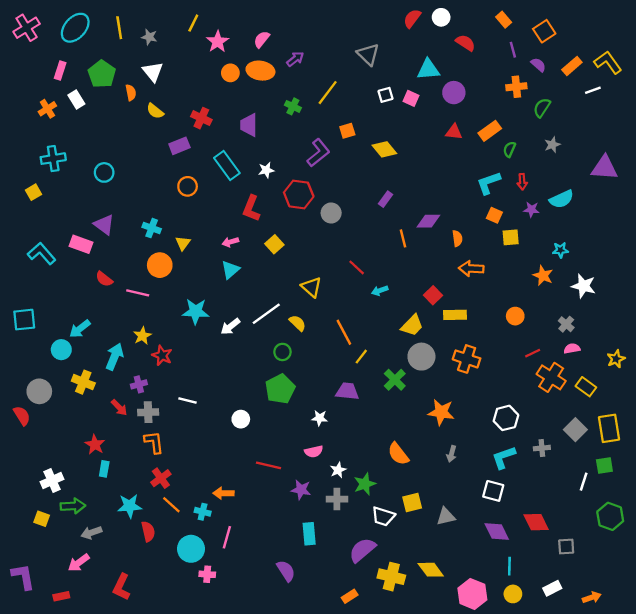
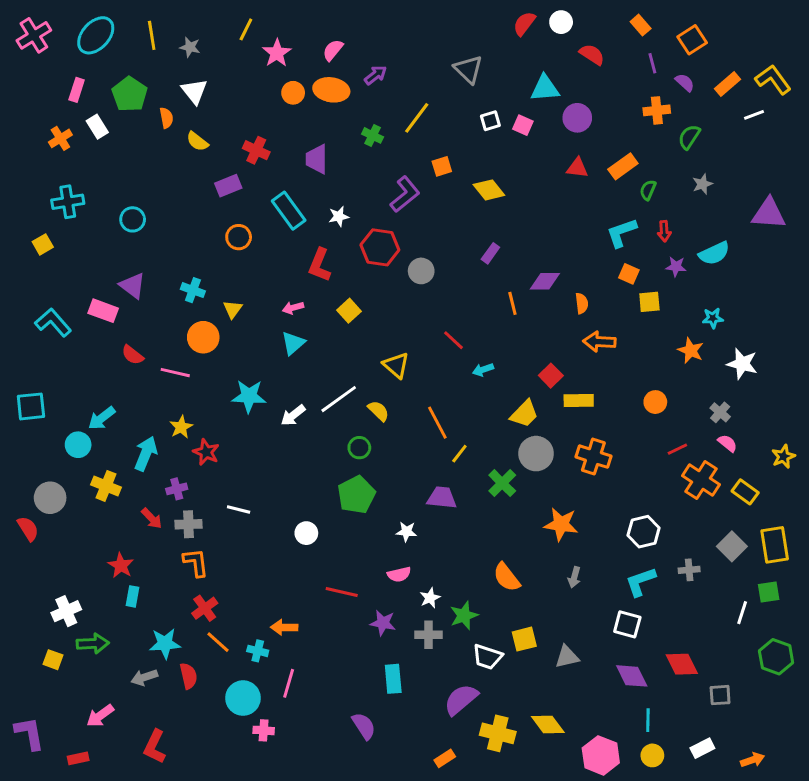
pink semicircle: (572, 348) -> (727, 443), turned 49
gray arrow: (91, 533) -> (144, 677), moved

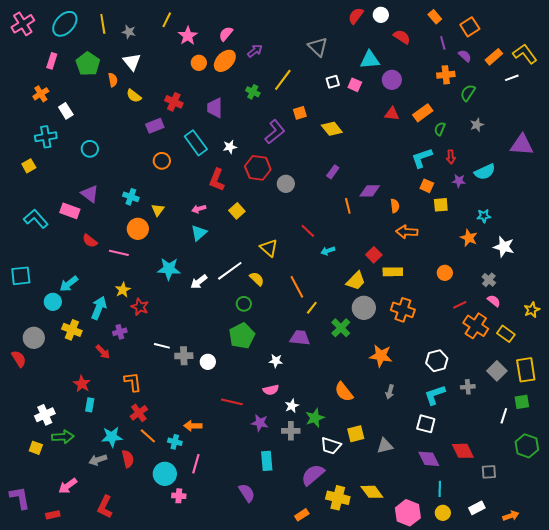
orange ellipse: (331, 90) -> (225, 61), turned -55
white rectangle: (97, 127) -> (66, 111), moved
gray cross: (188, 524) -> (184, 356), moved

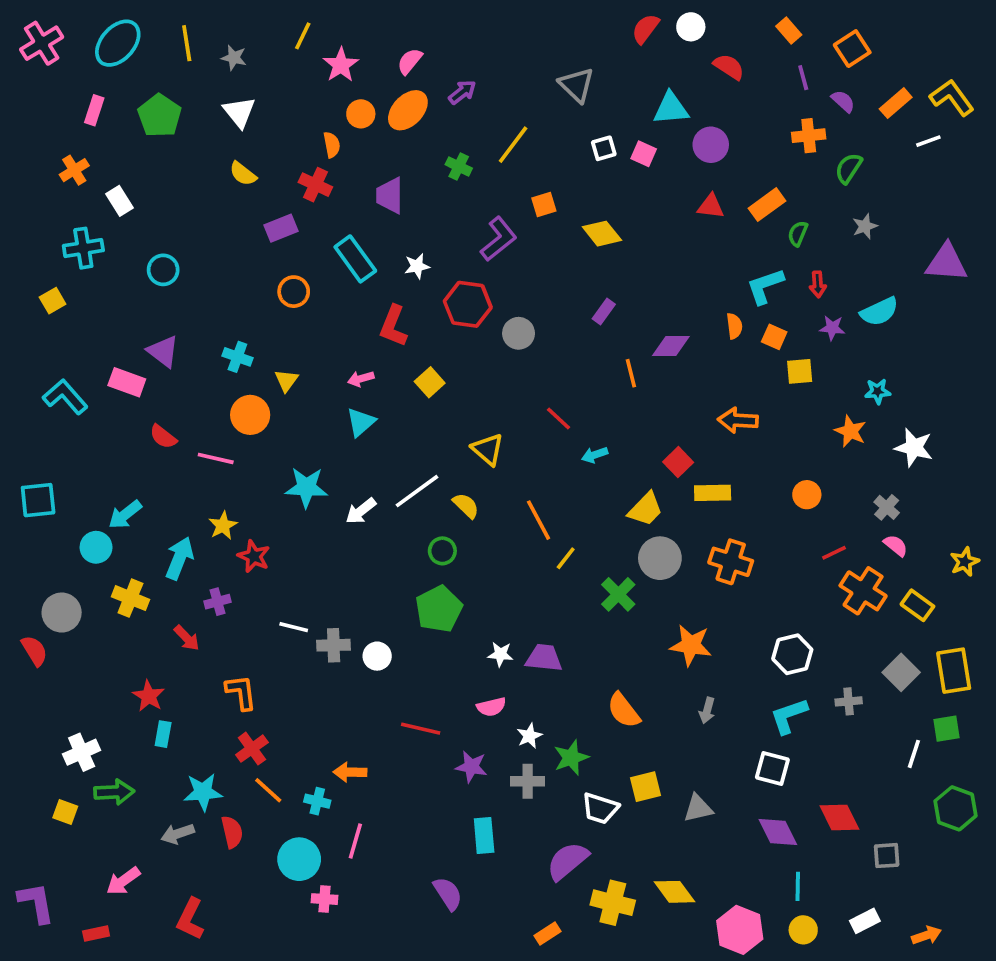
orange semicircle: (113, 80) -> (332, 145), moved
orange semicircle: (395, 206) -> (734, 326), moved
purple trapezoid: (300, 338) -> (544, 658), moved

